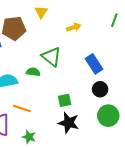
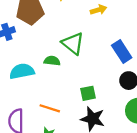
orange line: (22, 109) -> (50, 108), moved

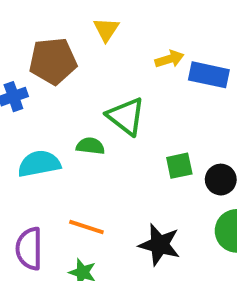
blue rectangle: (122, 52) -> (209, 75), moved, turned -45
green square: (88, 93) -> (179, 166), moved

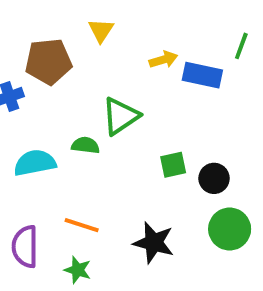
green triangle: (126, 116) -> (121, 116), turned 48

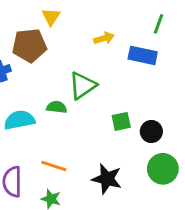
yellow triangle: (101, 30) -> (51, 17), moved
green line: (241, 46) -> (159, 24), moved
yellow arrow: (163, 60) -> (104, 38), moved

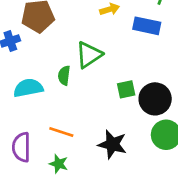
green semicircle: (57, 107) -> (64, 75), turned -90
black circle: (151, 131) -> (155, 99), size x1.5

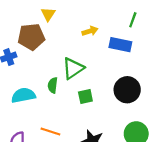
green square: (126, 89) -> (85, 97), moved
black circle: (155, 99) -> (127, 90), moved

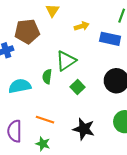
yellow triangle: (48, 14) -> (52, 10), moved
green square: (85, 97) -> (78, 87), turned -32

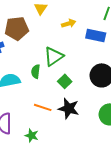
orange line: (45, 120) -> (43, 107), moved
black star: (84, 129) -> (69, 108), moved

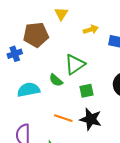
green semicircle: (36, 71) -> (56, 80), turned -56
green square: (65, 81) -> (87, 91), turned 32

